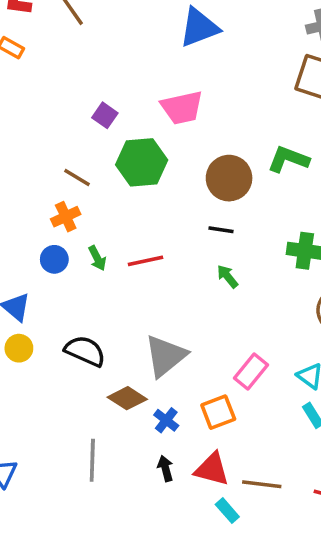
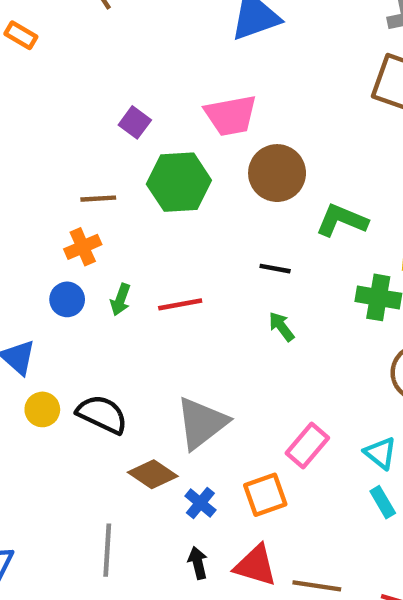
green L-shape: (288, 159) -> (342, 220), moved
brown line: (77, 177) -> (98, 199), turned -36
brown circle: (229, 178) -> (277, 173), moved
green arrow: (97, 258) -> (120, 300), turned 45
yellow circle: (19, 348) -> (42, 409), moved

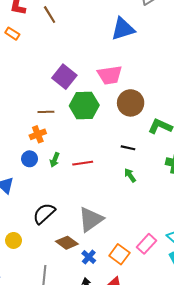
purple square: (135, 122) -> (64, 77), size x1.6
yellow circle: (42, 409) -> (14, 240), moved
black semicircle: (102, 414) -> (44, 214), turned -70
pink rectangle: (307, 445) -> (147, 244), moved
orange square: (265, 495) -> (119, 254), turned -36

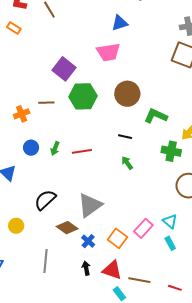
blue triangle: (123, 29) -> (120, 23), size x0.7
pink trapezoid: (110, 75) -> (108, 52), moved
orange cross: (38, 134) -> (22, 114), moved

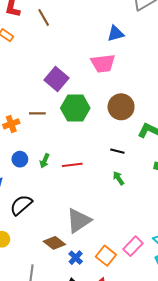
black semicircle: (45, 200) -> (21, 205), moved

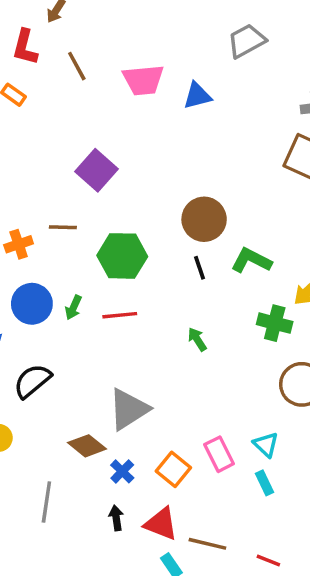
pink trapezoid: (103, 63) -> (143, 80), moved
green hexagon: (75, 108) -> (122, 256), moved
black line: (117, 151) -> (200, 268), moved, turned 56
blue circle: (20, 159) -> (32, 304), size x1.5
pink rectangle: (133, 246) -> (219, 454), turned -72

